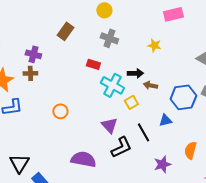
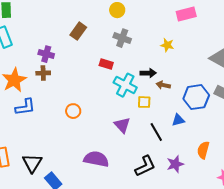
yellow square: (131, 102) -> (144, 102), turned 32
black L-shape: (121, 147) -> (145, 166), moved

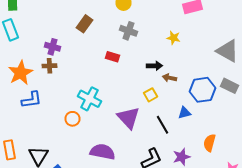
cyan cross: (125, 85) -> (90, 99), moved
yellow square: (144, 102) -> (150, 95), turned -32
orange circle: (73, 111) -> (72, 119), moved
purple triangle: (122, 125) -> (128, 118), size x1.4

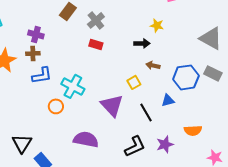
gray cross: (128, 31) -> (96, 20), moved, turned 30
black arrow: (154, 66) -> (142, 43), moved
blue L-shape: (32, 100) -> (42, 75), moved
orange semicircle: (210, 143) -> (193, 130), turned -108

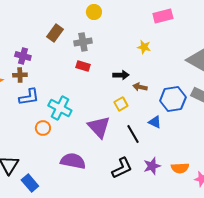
gray cross: (96, 20) -> (83, 42), turned 30
black arrow: (142, 43) -> (121, 75), moved
blue triangle: (168, 100) -> (155, 122), turned 40
orange semicircle: (193, 130) -> (180, 168), moved

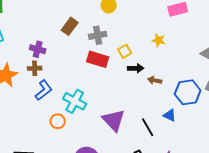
red rectangle: (83, 66) -> (98, 59), size x1.5
blue L-shape: (29, 97) -> (44, 90), turned -30
yellow square: (121, 104) -> (125, 51), moved

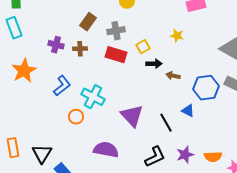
brown cross: (35, 68) -> (80, 49), moved

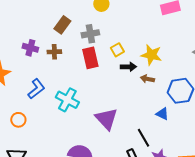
yellow star: (177, 36) -> (151, 55), moved, size x1.5
red rectangle: (116, 55) -> (90, 58), turned 60
orange circle: (76, 117) -> (18, 120), moved
black line: (166, 123) -> (143, 138), moved

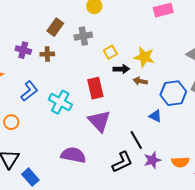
red rectangle: (90, 58) -> (95, 88), moved

